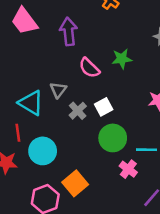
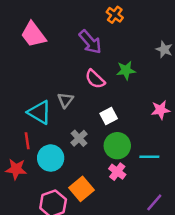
purple arrow: (69, 32) -> (90, 42), moved, turned 145
gray cross: (78, 111) -> (79, 138), moved
pink cross: (128, 169) -> (117, 172), moved

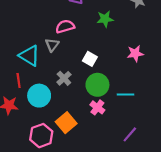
pink semicircle: (95, 79) -> (65, 26), moved, turned 120
white square: (109, 116) -> (90, 59), turned -32

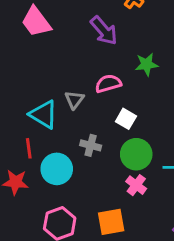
pink semicircle: (65, 26) -> (108, 84), moved
gray cross: (64, 78) -> (91, 145), turned -32
orange square: (66, 123) -> (111, 222), moved, turned 30

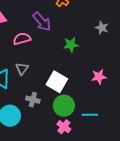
pink semicircle: (108, 84) -> (22, 39), moved
white square: (126, 119) -> (57, 82), size x1.5

